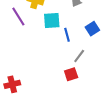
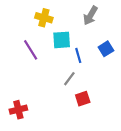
purple line: (18, 16) -> (31, 50), moved
gray line: (79, 56) -> (69, 79), moved

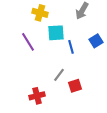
gray line: (69, 79) -> (59, 75), moved
red cross: (18, 110) -> (37, 96), moved

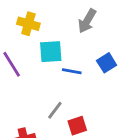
blue line: (71, 47) -> (72, 71), turned -64

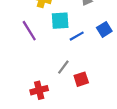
blue line: (72, 71) -> (77, 36), turned -40

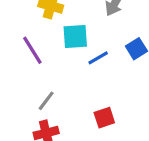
gray line: (63, 67) -> (46, 101), moved

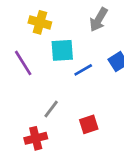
gray line: (46, 101) -> (51, 109), moved

